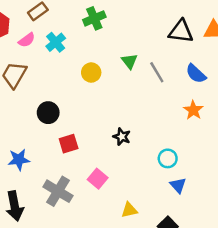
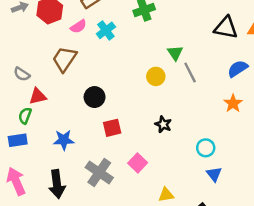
gray line: (157, 72) -> (190, 73), moved
yellow circle: (91, 73) -> (156, 76), moved
blue semicircle: (196, 74) -> (238, 69), turned 100

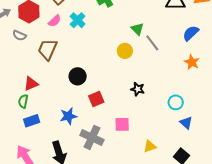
gray semicircle: (22, 74) -> (19, 35), moved
blue rectangle: (18, 140) -> (32, 121), moved
blue star: (64, 140) -> (68, 116), moved
pink square: (138, 163) -> (122, 124), turned -35

